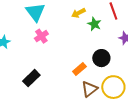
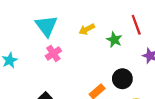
yellow arrow: (78, 13) -> (87, 29), moved

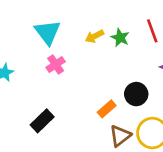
green star: (114, 40) -> (120, 38), moved

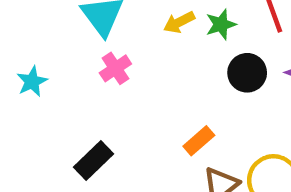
green star: (120, 38) -> (221, 24), turned 30
black circle: (136, 94) -> (247, 73), moved

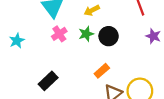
green star: (221, 24) -> (86, 34), moved
black circle: (247, 73) -> (109, 36), moved

